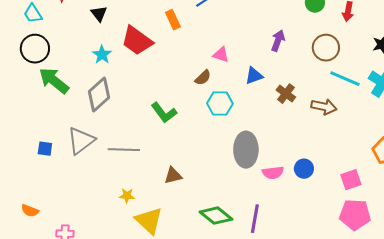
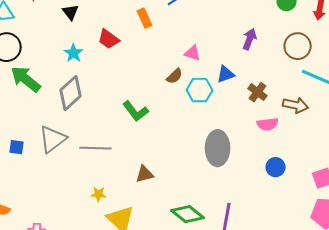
red trapezoid: (137, 41) -> (109, 39), size x0.7
cyan hexagon: (220, 104) -> (200, 90), moved
pink semicircle: (273, 173) -> (268, 124), moved

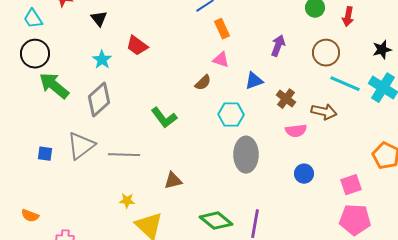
orange rectangle: (145, 18) -> (222, 29), moved
cyan hexagon: (200, 90) -> (231, 115), moved

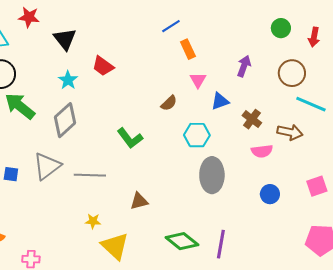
black triangle: (99, 19) -> (65, 39), size x1.4
pink triangle: (221, 60) -> (198, 80), moved, turned 42
pink square: (351, 185) -> (317, 186), moved

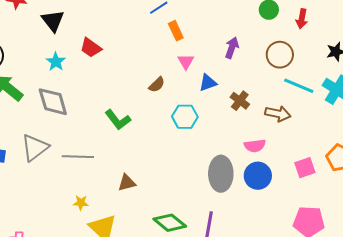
gray diamond: (65, 120) -> (53, 102), turned -64
pink semicircle: (262, 151) -> (255, 146), moved
gray ellipse: (212, 175) -> (221, 174), moved
blue circle: (270, 194) -> (258, 176), size x1.4

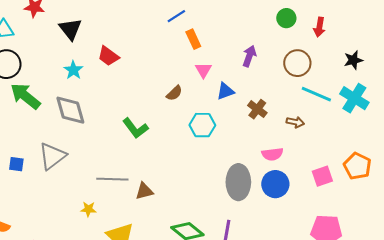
brown arrow: (278, 114) -> (295, 122), size x0.7
gray line: (78, 157) -> (112, 179), moved
yellow star: (81, 203) -> (88, 209), moved

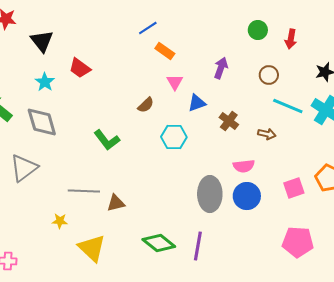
orange rectangle: (193, 39) -> (165, 51), turned -30
brown circle: (297, 63) -> (269, 75), size x0.7

